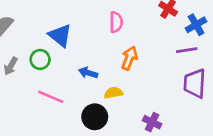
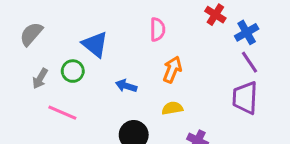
purple line: (187, 50) -> (250, 62), moved, turned 65
yellow semicircle: (113, 93) -> (172, 108), moved
pink line: (51, 97) -> (62, 113), moved

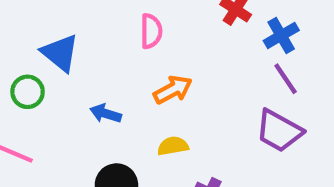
orange arrow: (172, 70) -> (173, 90), turned 40
purple trapezoid: (245, 98) -> (279, 131), turned -64

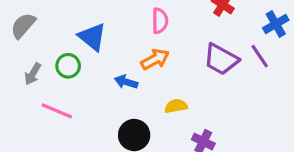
blue cross: (281, 35) -> (276, 24), moved
orange arrow: (173, 90) -> (155, 59), moved
purple trapezoid: (279, 131) -> (221, 59), moved

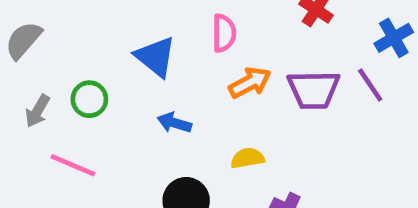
blue triangle: (92, 37) -> (155, 57), moved
orange arrow: (155, 59) -> (250, 83), moved
purple trapezoid: (221, 59) -> (314, 90), turned -30

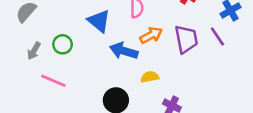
purple trapezoid: (314, 90) -> (186, 39), turned -100
blue arrow: (174, 123) -> (124, 51), moved, size x1.5

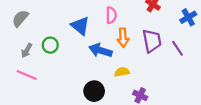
orange arrow: (151, 35) -> (123, 38), turned 114
purple line: (217, 37) -> (178, 48), moved
pink line: (53, 81) -> (27, 75), moved

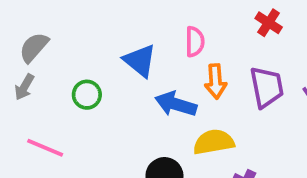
gray arrow: (27, 50) -> (24, 87), moved
yellow semicircle: (122, 72) -> (214, 142), size x1.5

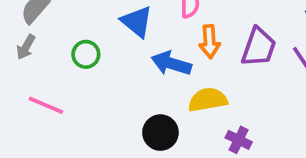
purple trapezoid: (267, 87) -> (259, 47), turned 30

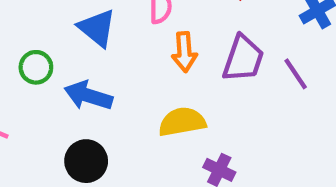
blue arrow: (171, 63) -> (88, 96), moved
black circle: (160, 133) -> (86, 161), moved

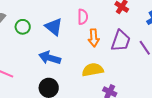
green circle: (36, 67) -> (23, 27), moved

